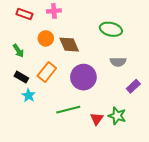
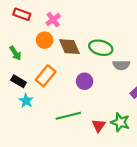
pink cross: (54, 11) -> (53, 20), moved, turned -32
green ellipse: (111, 29) -> (101, 48), moved
purple circle: (83, 77) -> (85, 81), size x0.6

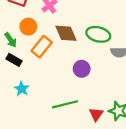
orange circle: (45, 40) -> (28, 27), moved
orange rectangle: (46, 76) -> (42, 47), moved
black rectangle: (19, 81) -> (14, 60), moved

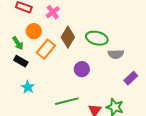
brown diamond: (66, 33) -> (68, 37), turned 55

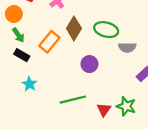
orange circle: (34, 31) -> (14, 14), moved

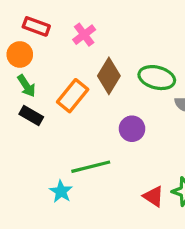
cyan star: (29, 84) -> (61, 191), moved
green line: (73, 100) -> (91, 167), moved
red triangle: (104, 110) -> (153, 196), turned -32

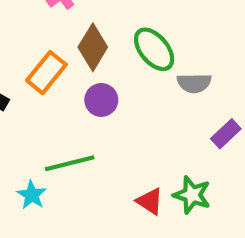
green ellipse: (157, 78) -> (154, 49), turned 36
purple circle: (132, 129) -> (101, 100), moved

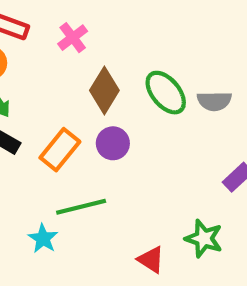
orange rectangle: (46, 73) -> (60, 150), moved
gray semicircle: (194, 83) -> (214, 101), moved
red triangle: (150, 201) -> (151, 260), moved

